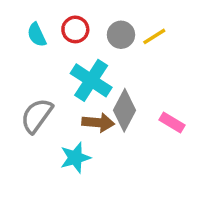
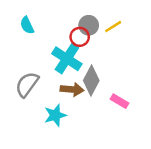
red circle: (75, 29) -> (80, 37), moved
pink rectangle: (172, 123) -> (119, 101), moved

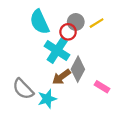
cyan semicircle: (27, 25) -> (40, 22), moved, size x1.6
gray semicircle: (27, 84) -> (23, 89), moved, turned -80
brown arrow: (72, 90) -> (61, 77), turned 138

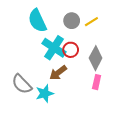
red circle: (68, 32) -> (71, 50), moved
gray diamond: (78, 69) -> (96, 58), moved
pink rectangle: (102, 87) -> (97, 82), turned 72

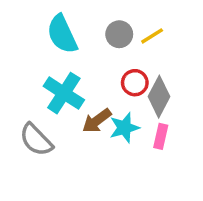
cyan cross: (54, 48) -> (64, 93), moved
red circle: (71, 50) -> (135, 83), moved
cyan star: (45, 93) -> (124, 128), moved

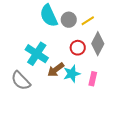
cyan semicircle: (62, 34) -> (49, 16), moved
gray diamond: (159, 97) -> (98, 44), moved

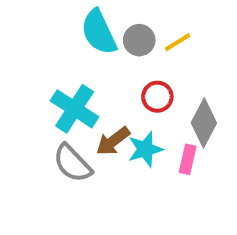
gray diamond: (98, 44) -> (204, 123), moved
gray semicircle: (21, 81) -> (73, 163), moved

